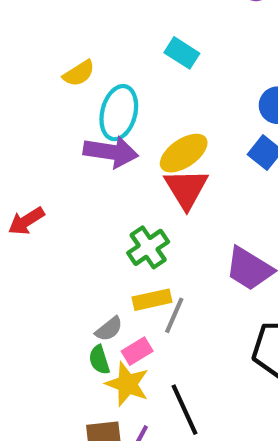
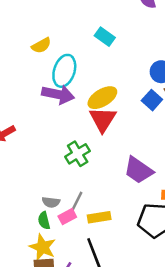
yellow rectangle: (152, 300) -> (99, 217), moved
gray line: (174, 315) -> (76, 202), moved
gray semicircle: (109, 329) -> (51, 202), turned 42
yellow star: (127, 384) -> (43, 247), moved

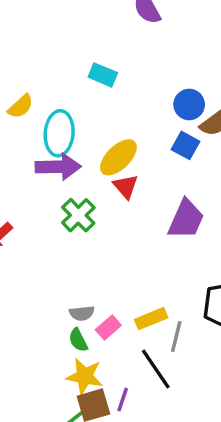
red triangle: (103, 119) -> (126, 186), size x0.7
green cross: (78, 154) -> (78, 215), moved
purple trapezoid: (138, 170) -> (186, 219), moved, turned -88
gray line: (76, 202) -> (176, 337), moved

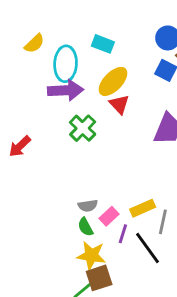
cyan rectangle: (103, 75) -> (103, 44), moved
purple line: (123, 400) -> (123, 234), moved

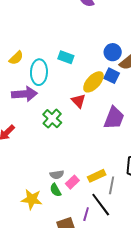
yellow ellipse: (113, 81) -> (93, 82), moved
purple arrow: (65, 90) -> (25, 94), moved
purple line: (123, 234) -> (86, 214), moved
yellow star: (91, 255) -> (32, 199), moved

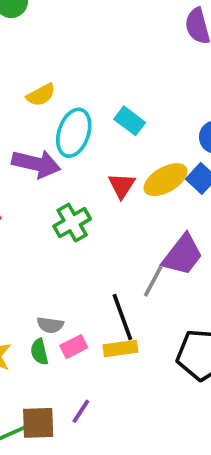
red triangle: (78, 101) -> (122, 186), moved
gray line: (112, 185) -> (153, 281), moved
black line: (101, 205) -> (122, 317), moved

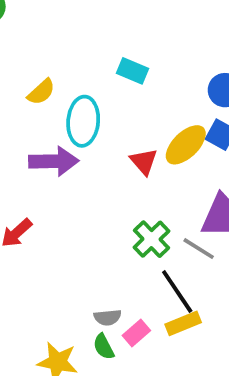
cyan rectangle: (130, 121) -> (132, 71), moved
green cross: (72, 223) -> (152, 239), moved
gray line: (153, 281) -> (199, 249), turned -72

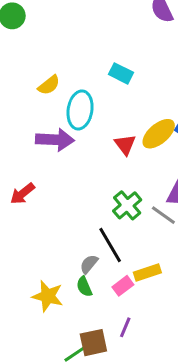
black line: (177, 292) -> (110, 245), moved
gray semicircle: (108, 317) -> (89, 264), turned 132
pink rectangle: (136, 333) -> (123, 286), moved

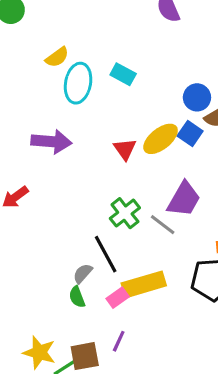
yellow semicircle: (49, 85) -> (57, 57), moved
cyan ellipse: (80, 110) -> (78, 83), moved
yellow rectangle: (147, 273) -> (144, 284), size x1.5
yellow star: (48, 296) -> (39, 353), moved

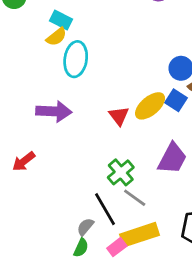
cyan rectangle: (123, 74) -> (61, 20), moved
gray line: (163, 225) -> (135, 198), moved
green semicircle: (77, 297) -> (81, 248), turned -132

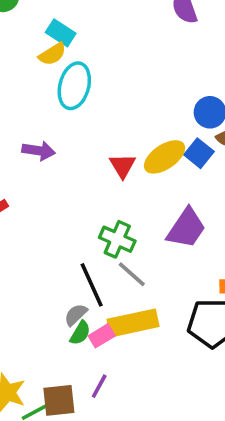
purple arrow: (54, 111) -> (39, 151), size x0.7
green cross: (121, 172) -> (117, 239), turned -32
gray semicircle: (85, 227) -> (76, 315), moved
green semicircle: (81, 248) -> (80, 333), moved

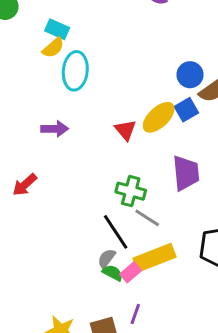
blue square: (199, 153) -> (186, 110), turned 30
purple trapezoid: (186, 228) -> (186, 173), turned -30
green semicircle: (80, 333) -> (113, 273), turned -84

